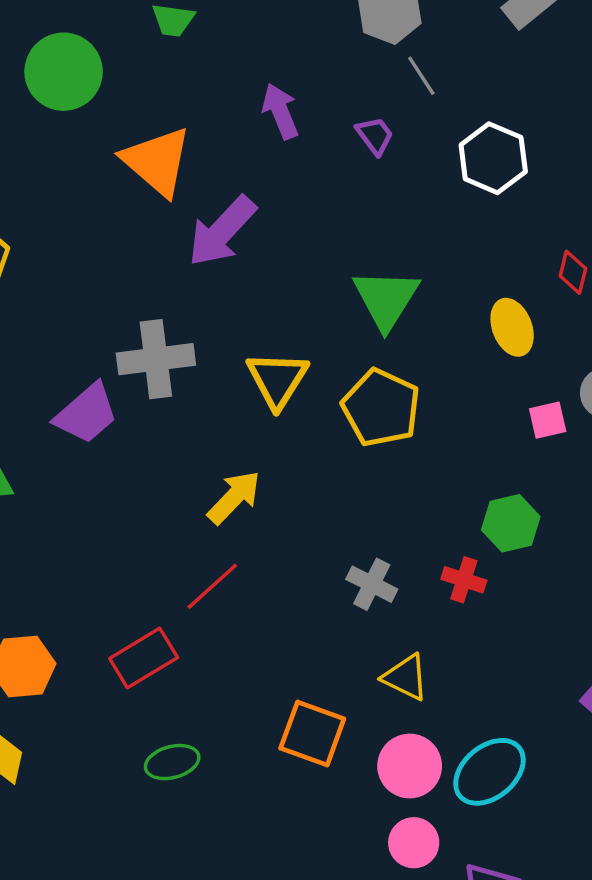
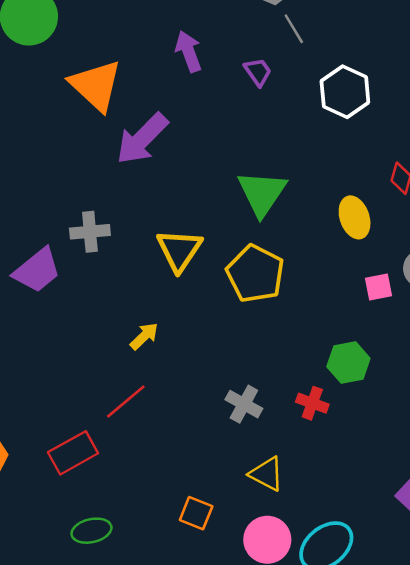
gray cross: (156, 359) -> (90, 232), size x0.7
yellow arrow: (234, 497) -> (144, 336), size x0.7
orange square: (312, 734) -> (196, 513), size x0.7

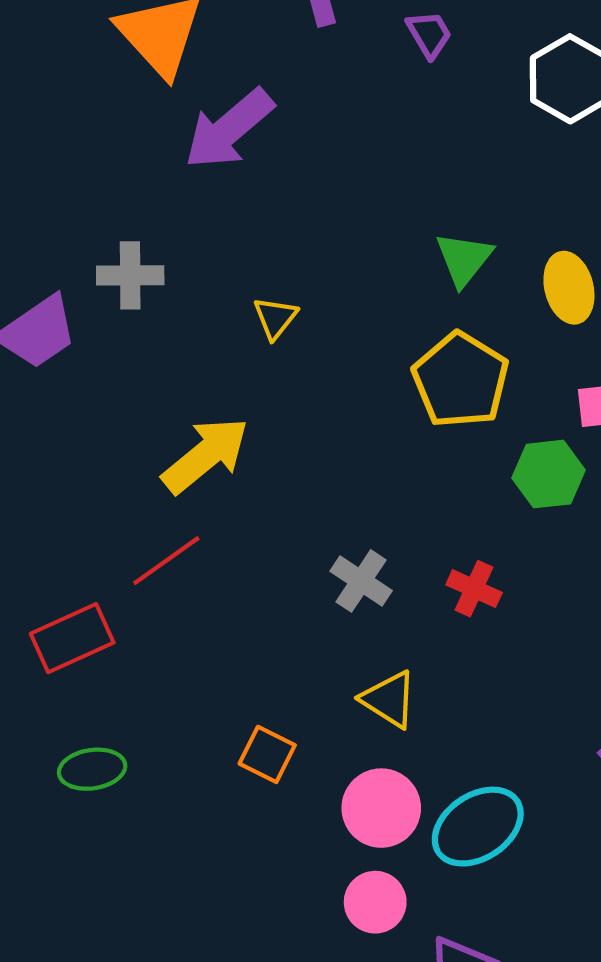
green triangle: (262, 193) -> (464, 259), moved, size x0.7
yellow triangle: (179, 250) -> (275, 318), size x0.6
yellow pentagon: (255, 274) -> (461, 380), moved
yellow arrow: (144, 336) -> (206, 455), size x1.8
green hexagon: (348, 363) -> (548, 474), moved

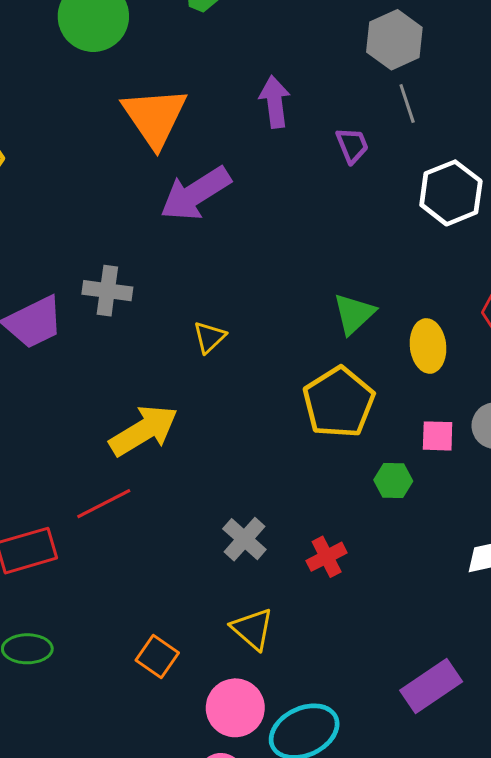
green hexagon: (548, 474) -> (393, 481), size x0.7
red cross: (474, 589) -> (327, 557), turned 30

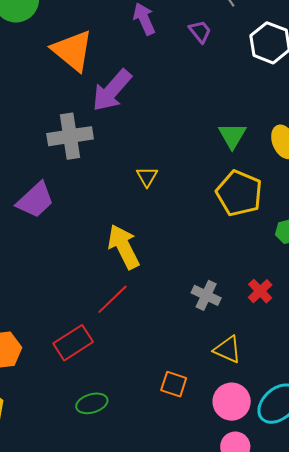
gray cross: (107, 291) -> (70, 136), moved, size x1.4
yellow arrow: (144, 431) -> (124, 247), turned -69

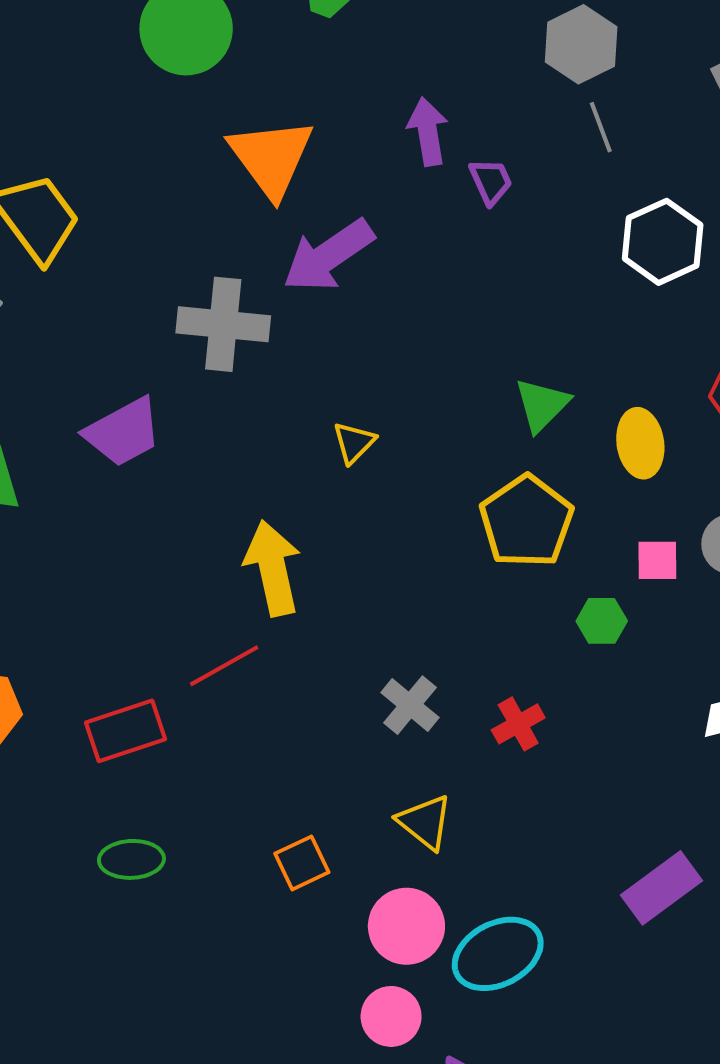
purple trapezoid: (200, 32) -> (491, 181), moved
orange square: (174, 384) -> (302, 863), turned 32

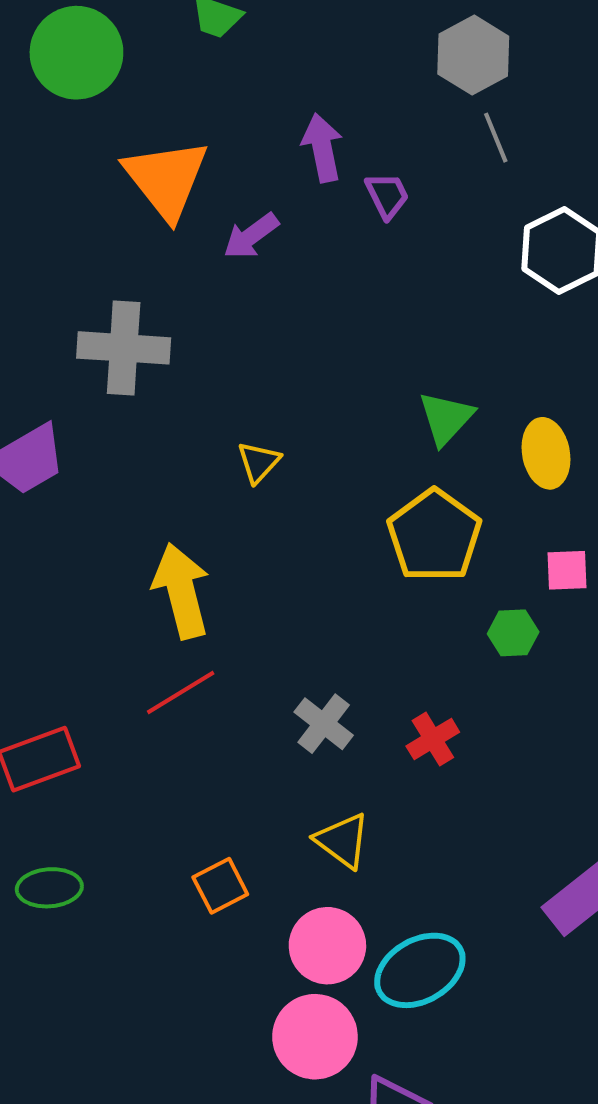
purple arrow: (328, 256) -> (251, 236), moved, size x0.6
red line: (224, 666) -> (181, 693), moved
pink circle: (391, 1016) -> (315, 1037), size x1.4

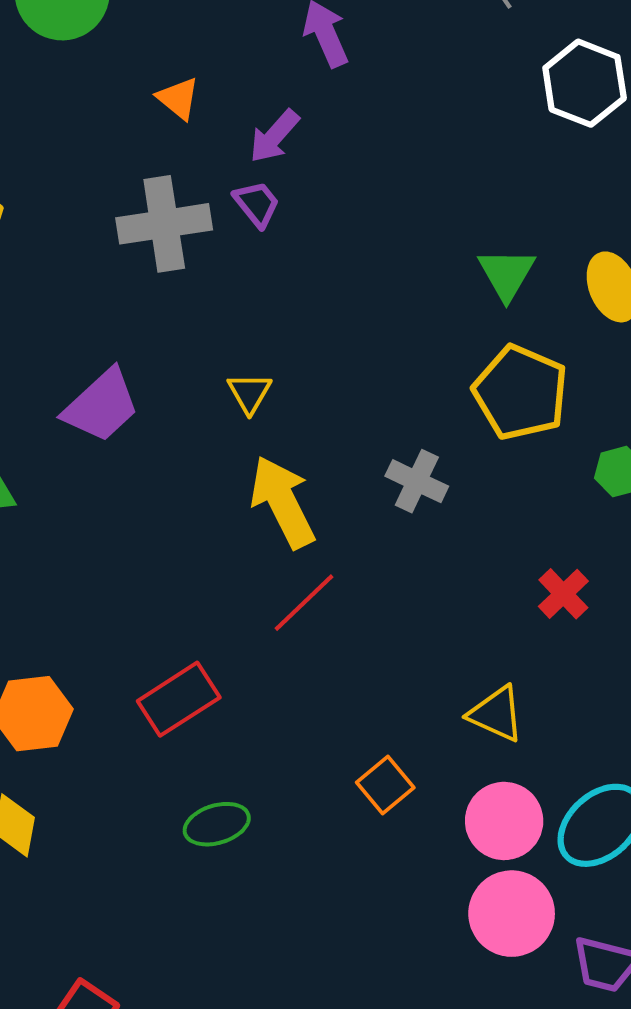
orange triangle: (166, 179) -> (178, 98), size x0.5
purple trapezoid: (387, 196) -> (257, 204), moved
gray cross: (124, 348) -> (164, 224), moved
yellow triangle: (259, 462) -> (249, 393), moved
gray cross: (324, 724) -> (417, 481), moved

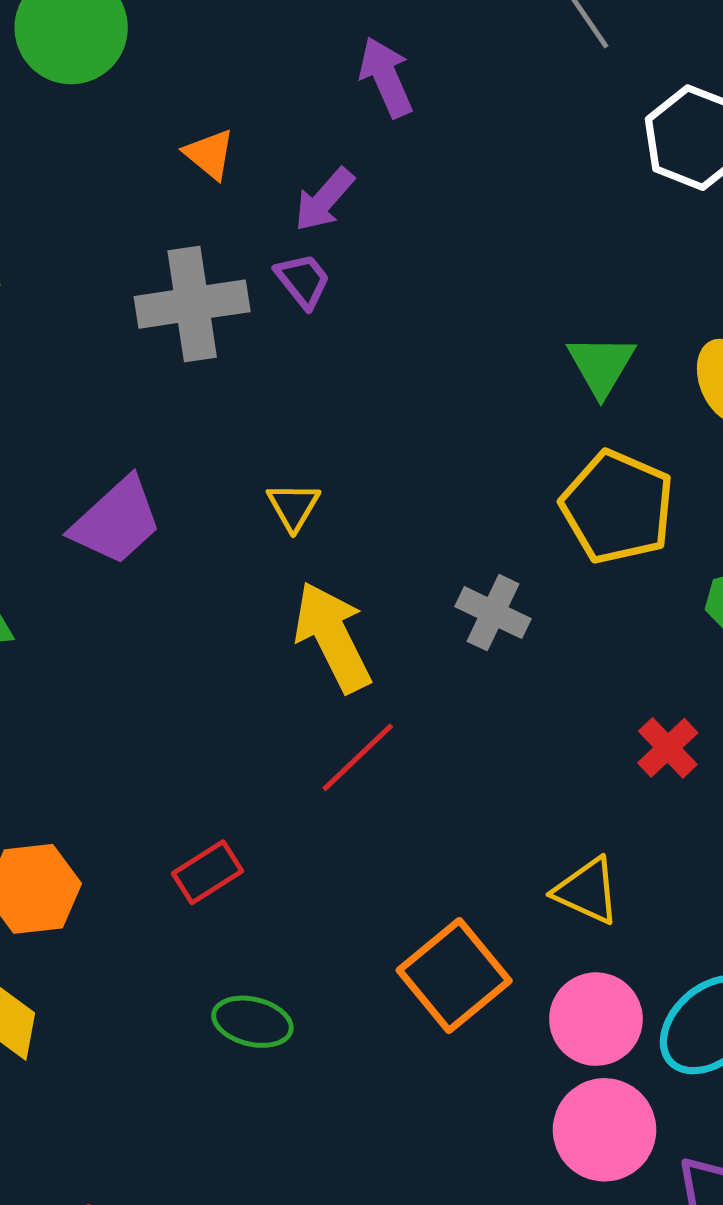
red rectangle: (179, 699) -> (207, 872), size x0.7
orange square: (385, 785) -> (454, 976), size x1.6
green ellipse: (217, 824) -> (252, 1022), turned 30

